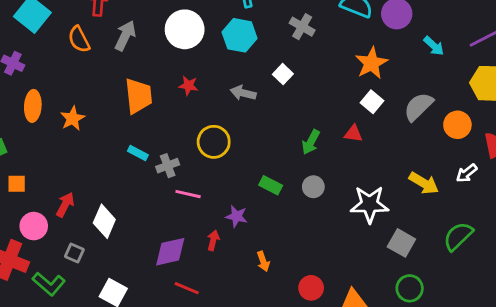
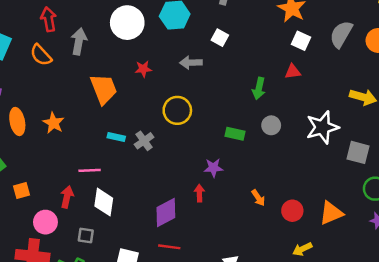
pink line: (188, 194) -> (90, 170), moved
orange arrow: (263, 261) -> (258, 198), moved
red line: (187, 288) -> (169, 247), moved

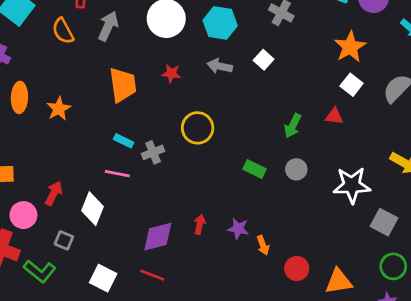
gray arrow: (191, 63) -> (220, 66), moved
purple star: (213, 168) -> (238, 229), moved
pink line: (90, 170) -> (117, 174), moved

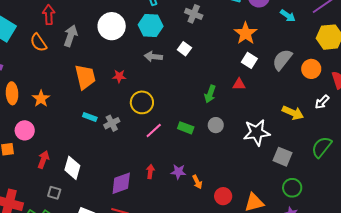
red star: (171, 73) -> (119, 76), moved
pink line: (117, 174) -> (154, 131), moved, turned -48
pink circle: (23, 215) -> (25, 130), moved

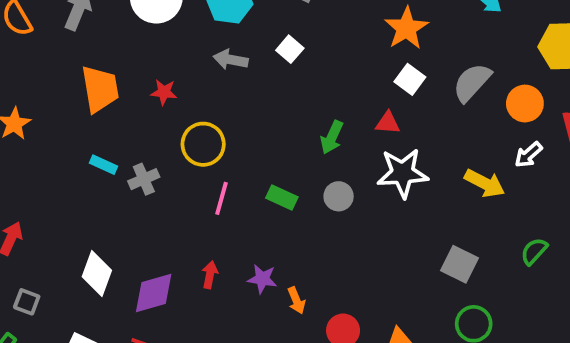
white arrow: (322, 102) -> (528, 155), moved
pink line: (154, 131) -> (221, 198), turned -36
white star: (257, 132) -> (403, 173), moved
green semicircle: (322, 147) -> (534, 251), size x0.7
white diamond: (72, 168) -> (97, 273), moved

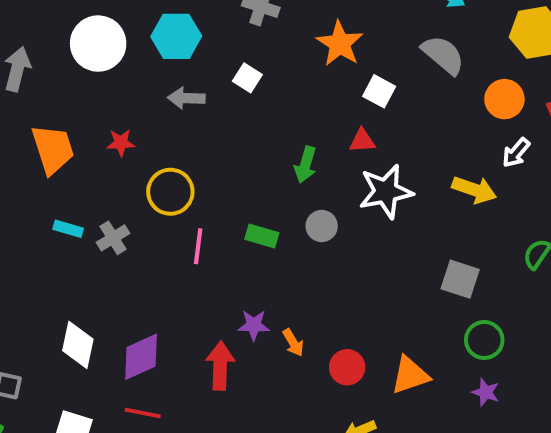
orange star: (406, 28) -> (340, 44), moved
gray semicircle: (472, 82) -> (443, 55), moved, turned 96
red arrow: (210, 275) -> (220, 366), moved, size x1.6

